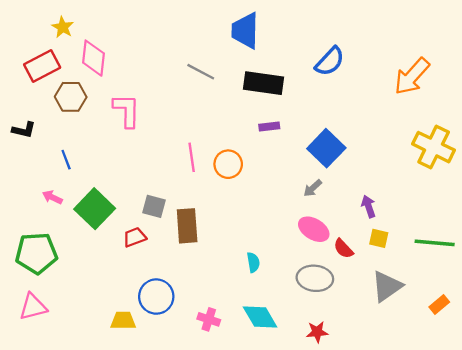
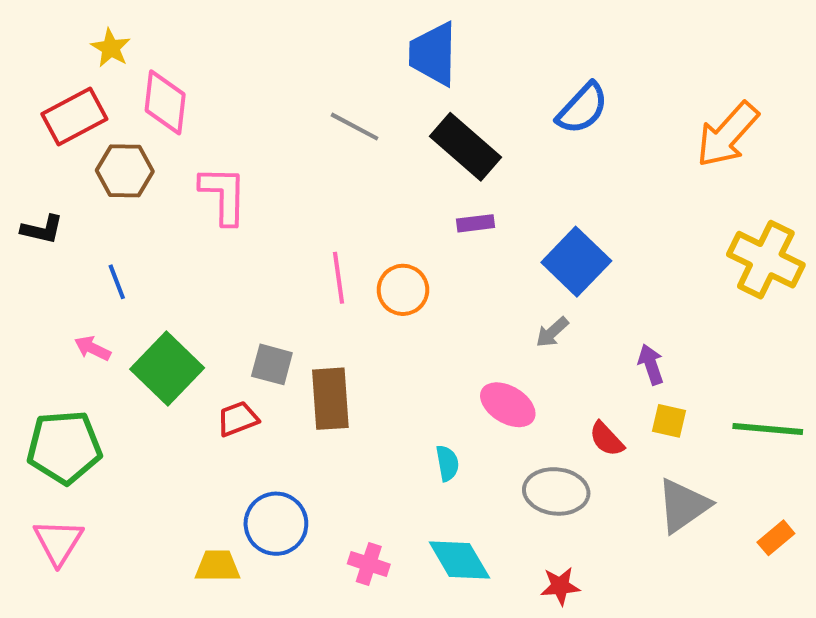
black rectangle: (264, 83) -> (465, 147), turned 33
pink ellipse: (314, 229) -> (508, 405), moved
pink triangle: (33, 307) -> (58, 542), turned -44

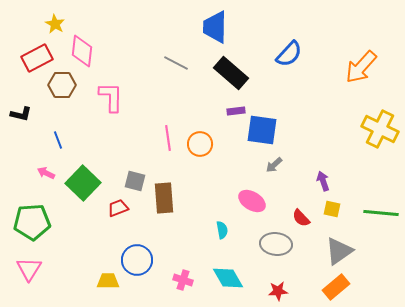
blue square: (576, 262) -> (262, 130), moved, turned -36
orange rectangle: (776, 538) -> (336, 287), moved, size x1.5

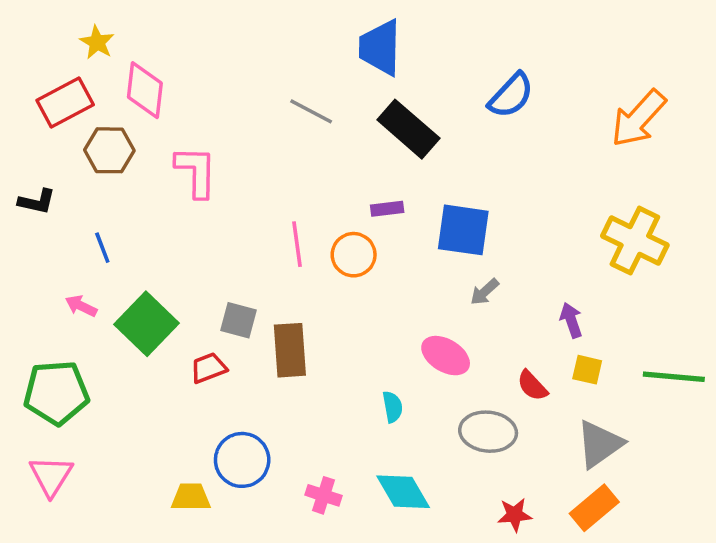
purple rectangle: (236, 111) -> (387, 209), moved
yellow cross: (380, 129) -> (635, 241), moved
red star: (278, 291) -> (515, 515), moved

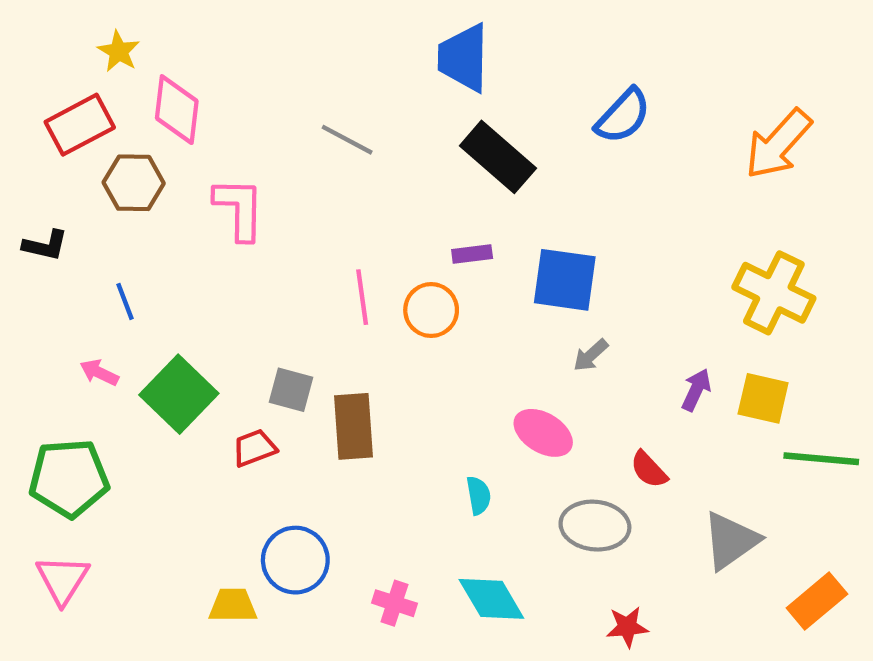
gray line: (311, 111) -> (347, 140), moved
purple arrow: (571, 320) -> (696, 390), turned 44
yellow square: (587, 370) -> (763, 398), moved, size x1.4
orange rectangle: (594, 508) -> (817, 601), moved

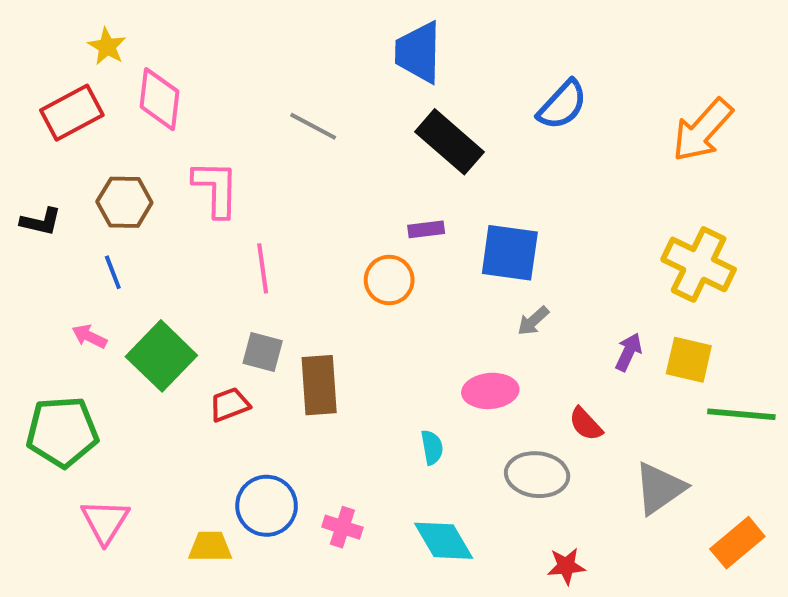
brown hexagon: (134, 183) -> (124, 202), moved
pink line: (362, 297) -> (263, 268), moved
pink ellipse: (543, 433) -> (490, 391), turned -36
pink triangle: (63, 579) -> (105, 521), moved
pink cross: (394, 603) -> (342, 527), moved

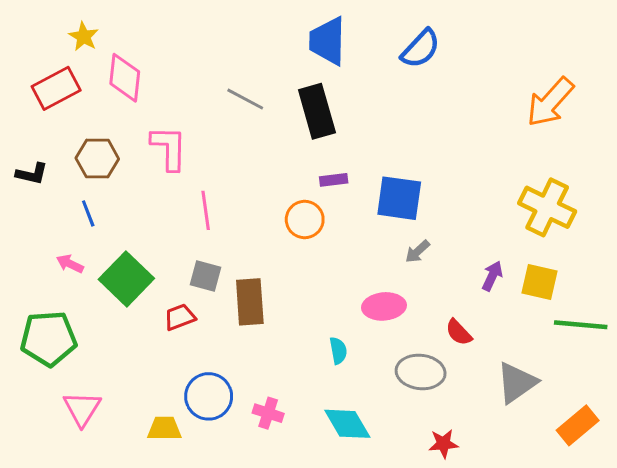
blue semicircle: (562, 105) -> (421, 49), moved
black rectangle: (449, 142) -> (317, 111), moved, turned 33

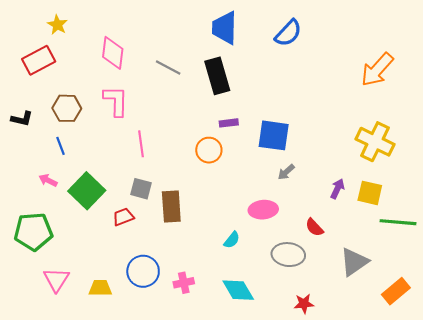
pink diamond: (125, 78) -> (113, 53), moved
cyan semicircle: (338, 351) -> (232, 240), turned 48
pink cross: (268, 413) -> (184, 283), turned -30
yellow trapezoid: (164, 428) -> (100, 288), moved

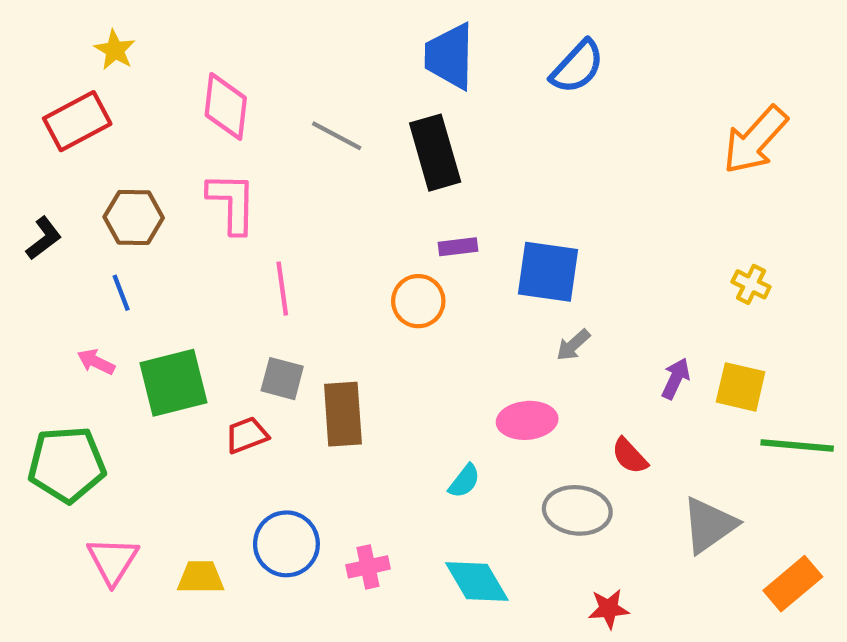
black L-shape: (22, 119) -> (44, 238), turned -50
yellow cross: (375, 142) -> (751, 284), size x0.5
green square: (87, 191) -> (173, 383), turned 32

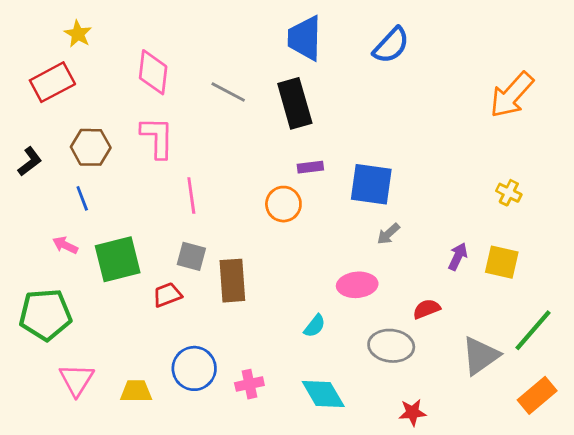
green line: (797, 446) -> (533, 330), moved, turned -54
red semicircle: (630, 456) -> (427, 309), turned 112

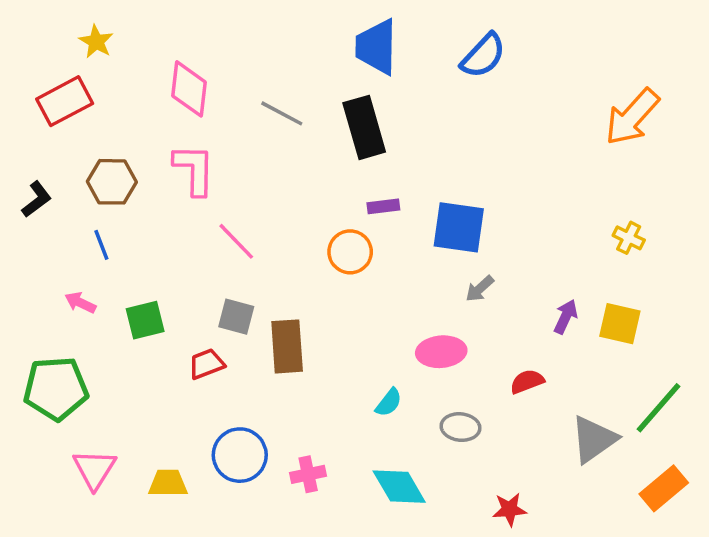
pink line: (191, 196) -> (236, 241), turned -36
green square: (118, 259) -> (145, 320), size x0.7
gray ellipse: (391, 346) -> (460, 427), moved, size x0.7

